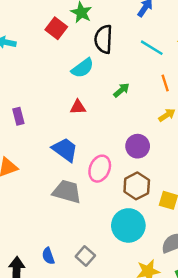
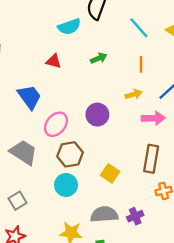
brown hexagon: (137, 186) -> (70, 154), moved
gray trapezoid: (67, 192) -> (23, 152), moved
cyan circle: (128, 225) -> (66, 185), size x0.7

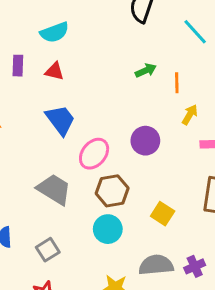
cyan semicircle: (69, 27) -> (54, 32), moved
red triangle: (54, 61) -> (54, 71), moved
orange line: (141, 64) -> (177, 83), moved
yellow arrow: (133, 94) -> (190, 115), turned -42

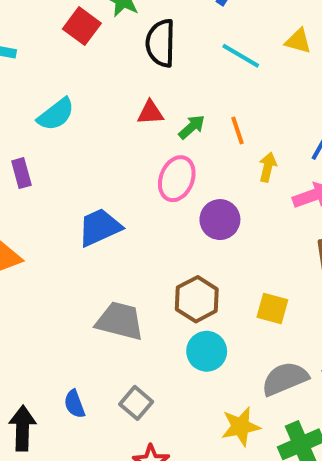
red triangle: (54, 71) -> (150, 113), moved
blue trapezoid: (60, 120) -> (100, 227), turned -60
pink ellipse: (94, 154) -> (177, 179), moved

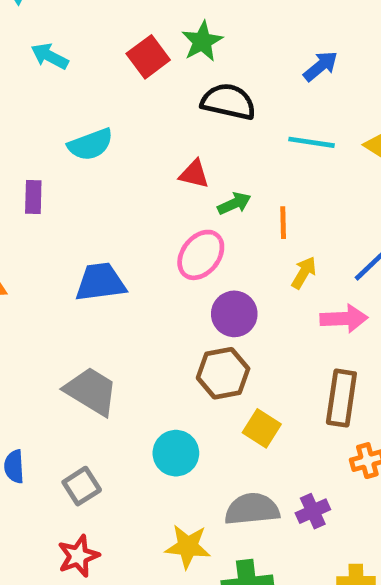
black semicircle: (161, 43) -> (228, 102), turned 84
cyan line: (241, 56) -> (312, 142), turned -39
brown hexagon: (197, 299) -> (223, 373), moved

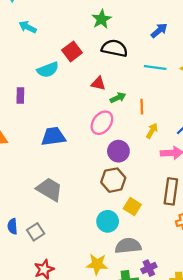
red square: (148, 57) -> (72, 51), moved
cyan circle: (176, 453) -> (108, 221), moved
gray square: (82, 486) -> (36, 232), moved
purple cross: (313, 511) -> (149, 268), moved

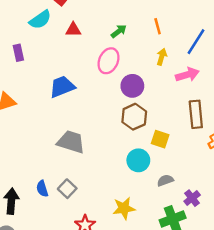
red triangle: (98, 84) -> (73, 30), moved
orange line: (142, 107) -> (158, 26), moved
gray semicircle: (128, 246) -> (165, 180), size x0.6
yellow star: (97, 264) -> (124, 208), moved

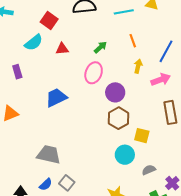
gray trapezoid: (71, 142) -> (49, 155), moved
blue semicircle: (42, 189) -> (46, 184), turned -112

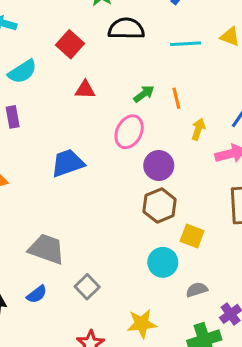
orange line: (133, 41) -> (176, 98), moved
cyan semicircle: (34, 42) -> (22, 72), moved
gray square: (67, 183) -> (87, 287), moved

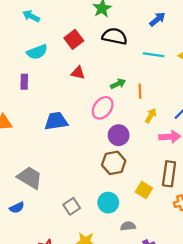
yellow square: (192, 236) -> (144, 190), moved
gray square: (87, 287) -> (72, 206), moved

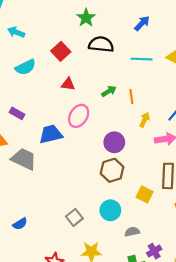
purple rectangle: (24, 82) -> (17, 113), moved, turned -56
pink ellipse: (103, 108) -> (79, 116), moved
gray trapezoid: (30, 178) -> (24, 159), moved

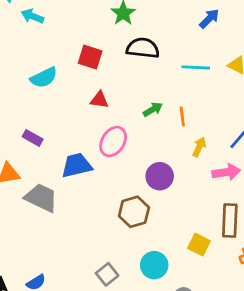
blue arrow: (142, 23) -> (209, 19), moved
cyan arrow: (16, 32) -> (32, 16), moved
red square: (61, 51) -> (90, 57), turned -30
brown hexagon: (112, 170) -> (134, 212), moved

